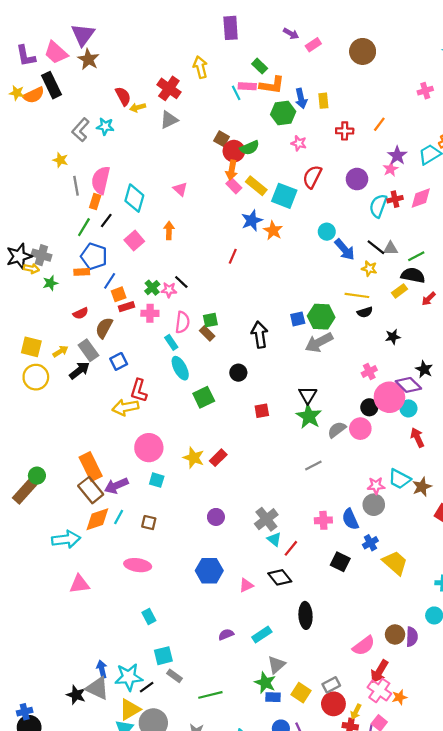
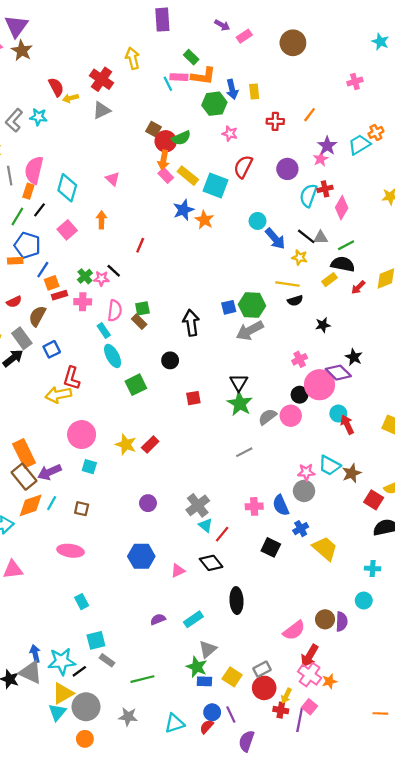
pink diamond: (421, 198) -> (342, 208), moved, turned -40
red line: (233, 256) -> (140, 245), moved
cyan circle: (408, 408) -> (338, 414), moved

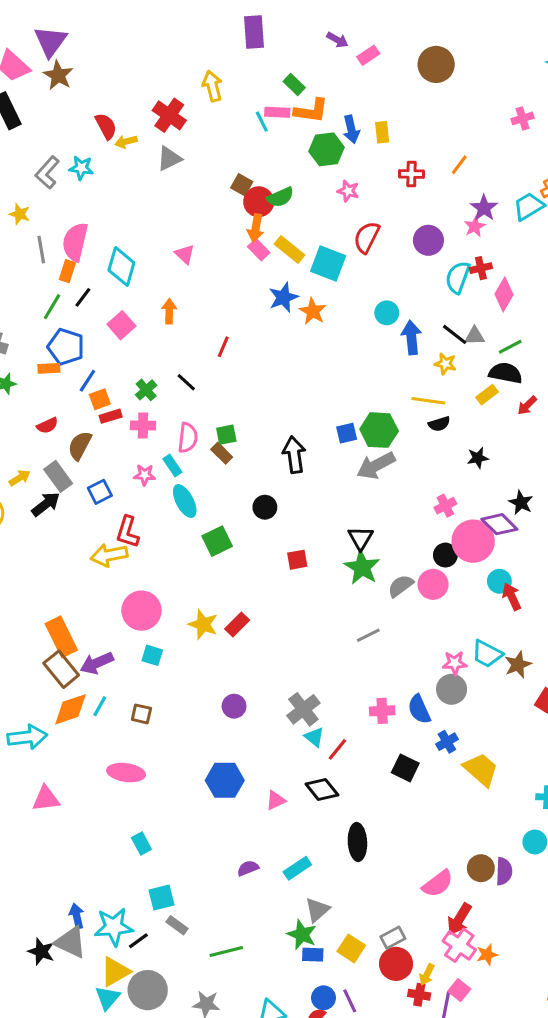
blue arrow: (275, 239) -> (411, 338), turned -145
pink star: (101, 278) -> (145, 475), moved

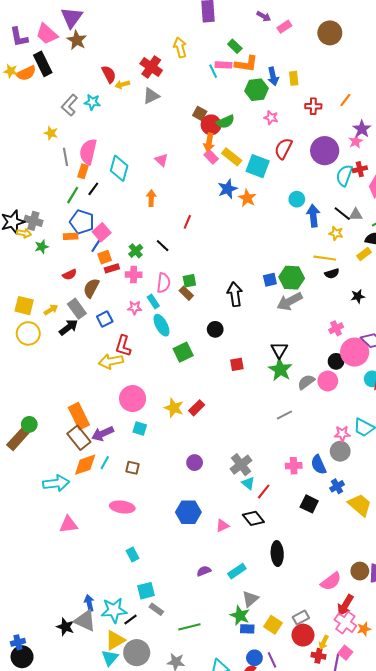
purple circle: (428, 240) -> (325, 151), size x1.4
pink square: (121, 325) -> (102, 232), moved

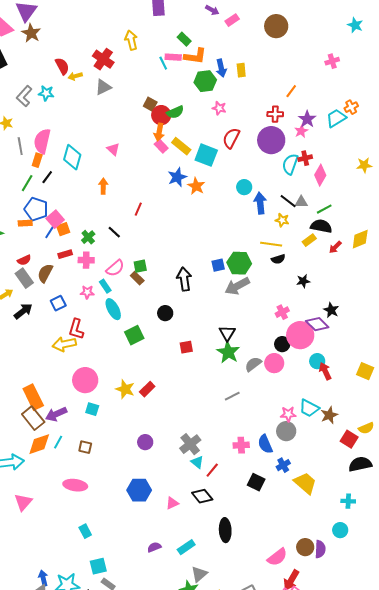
red cross: (313, 106) -> (275, 114), moved
orange square: (105, 257) -> (63, 229), moved
pink semicircle: (164, 283) -> (115, 268), turned 42
gray rectangle: (77, 309) -> (24, 278), moved
pink triangle: (69, 525) -> (23, 502), turned -42

